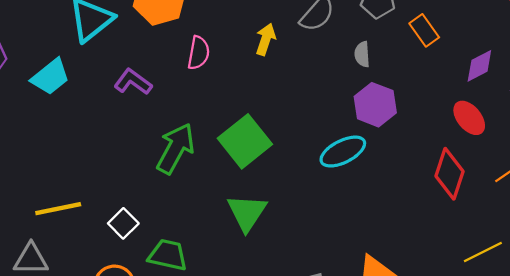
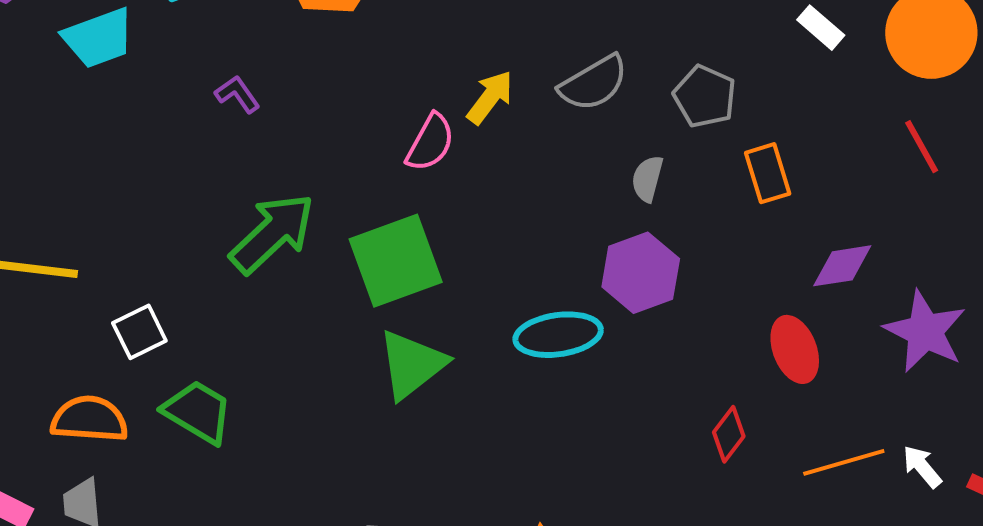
pink semicircle: (199, 53) -> (430, 143), moved
purple L-shape: (133, 82) -> (237, 94), size x0.7
red diamond: (450, 174) -> (729, 434), size x0.6
green triangle: (247, 213) -> (412, 364), moved

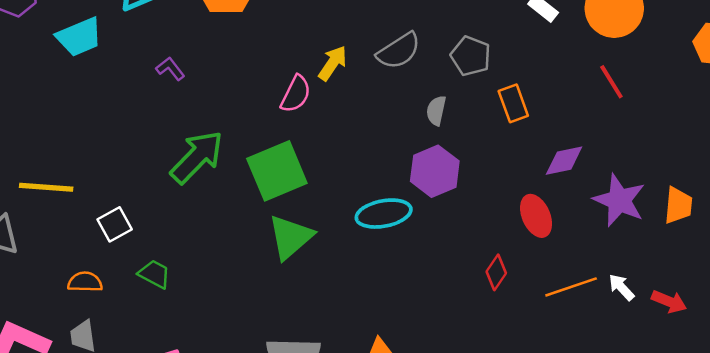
green trapezoid: (198, 412) -> (154, 274), size x0.7
orange semicircle: (89, 419) -> (85, 282), size x0.7

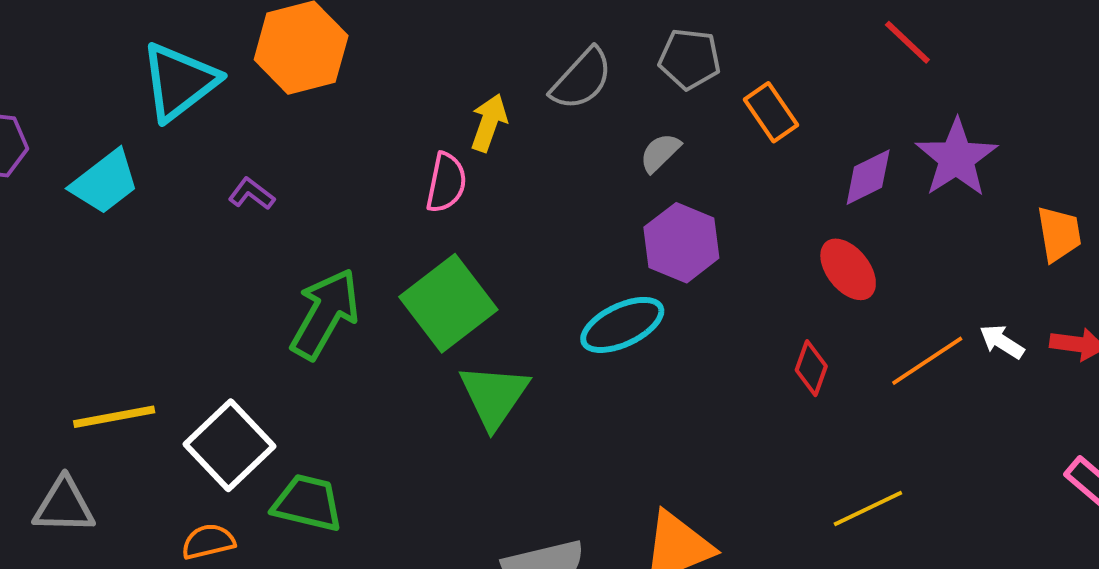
gray semicircle: (436, 111) -> (660, 153), turned 48
purple star: (619, 200) -> (956, 158), moved, turned 30
orange trapezoid: (678, 205) -> (1059, 234), moved
white square: (115, 224) -> (230, 445), size x1.6
green trapezoid: (154, 274) -> (308, 503), size x1.4

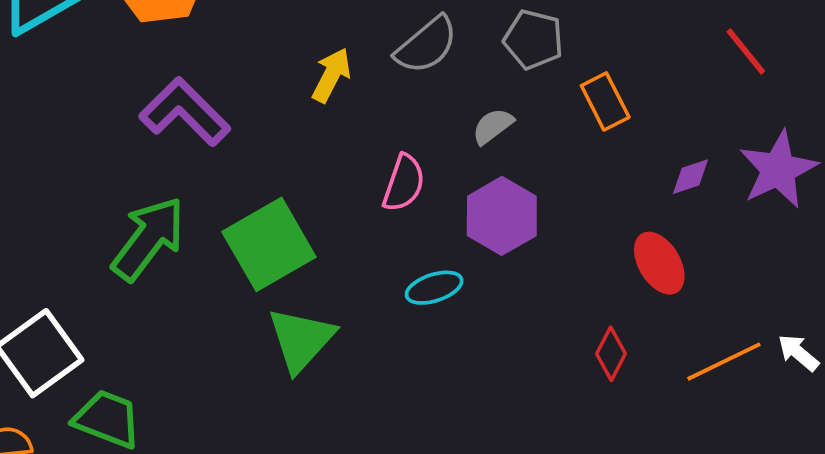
purple diamond: (868, 177) -> (690, 177), size x0.7
pink semicircle: (446, 183) -> (404, 183), moved
purple L-shape: (251, 194) -> (185, 112), moved, size x2.0
cyan ellipse: (622, 325) -> (434, 288), size x0.7

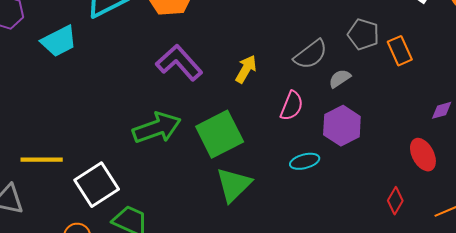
gray semicircle: (426, 45) -> (311, 54), moved
yellow arrow: (331, 75) -> (246, 69), moved
orange rectangle: (605, 101) -> (400, 51), moved
green arrow: (148, 239) -> (157, 128), turned 30

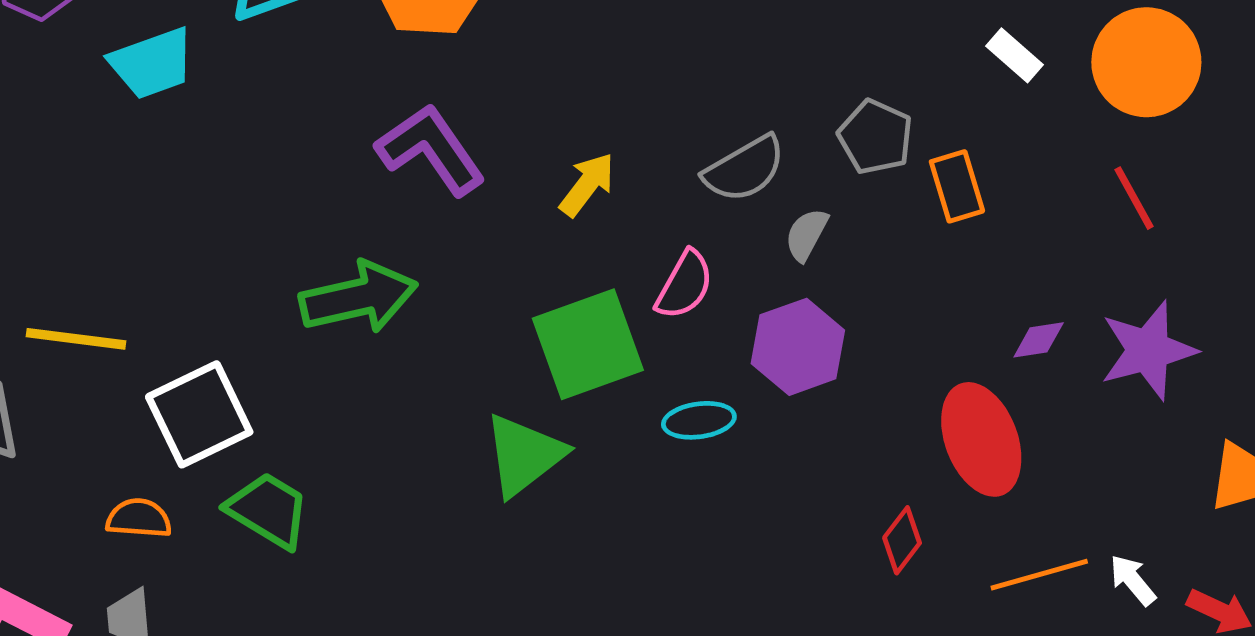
gray semicircle: (340, 79) -> (806, 235), turned -35
green square: (220, 134) -> (588, 344), moved
red ellipse: (423, 155) -> (981, 439), size x1.4

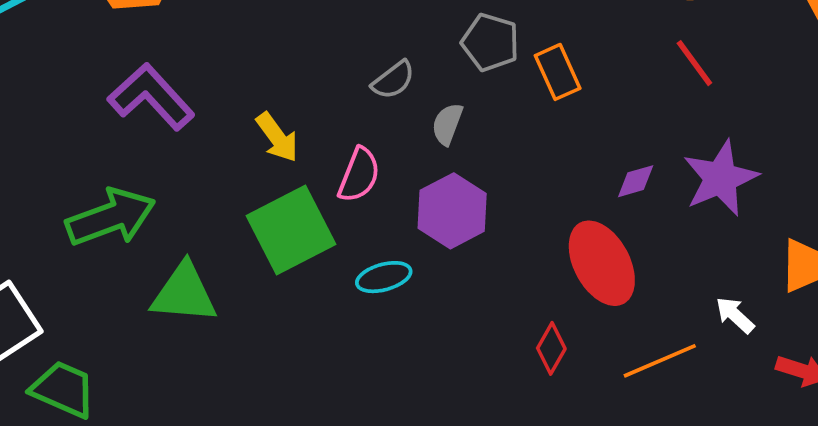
gray semicircle: (744, 169) -> (393, 80), size x0.7
yellow arrow: (587, 185) -> (277, 137), moved, turned 114
green triangle: (524, 455) -> (184, 293), moved, turned 50
white arrow: (1133, 580) -> (735, 315), moved

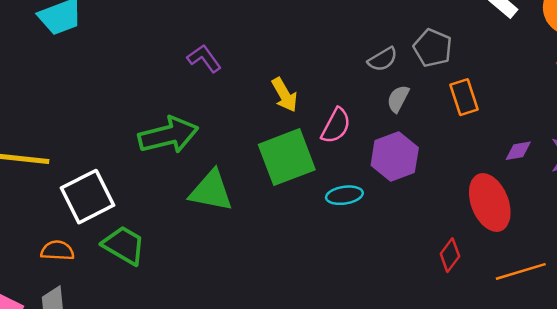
orange rectangle: (558, 72) -> (464, 97), moved
gray semicircle: (393, 80) -> (383, 59), moved
purple L-shape: (151, 97) -> (204, 58), size x0.6

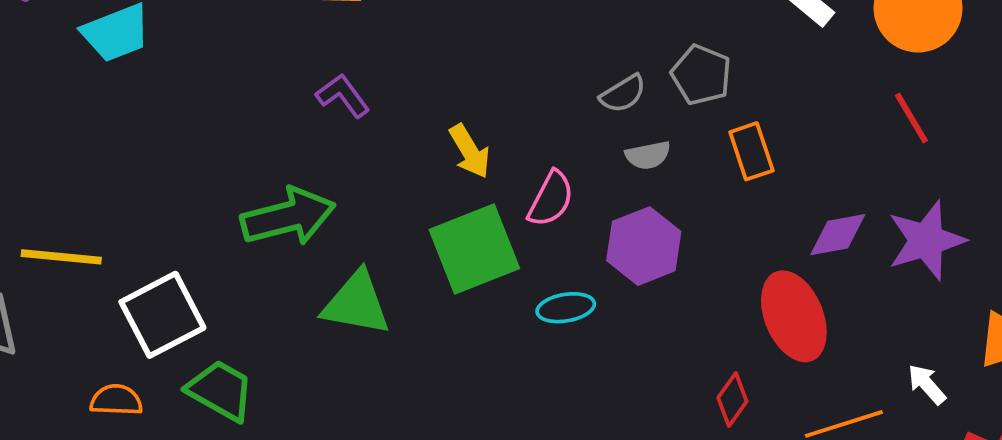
gray semicircle: (398, 99) -> (648, 155), turned -128
purple diamond: (518, 151) -> (838, 235), size x1.4

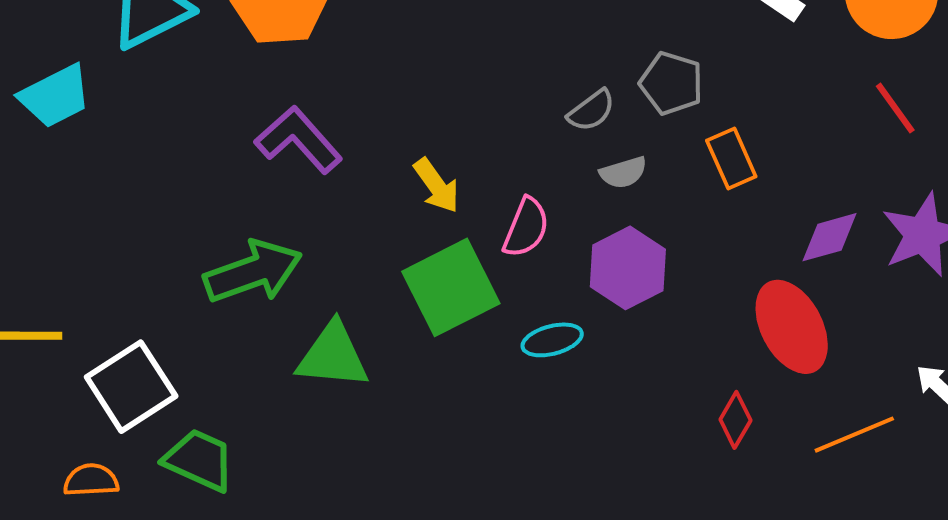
purple L-shape: (343, 96) -> (299, 140), size x1.5

